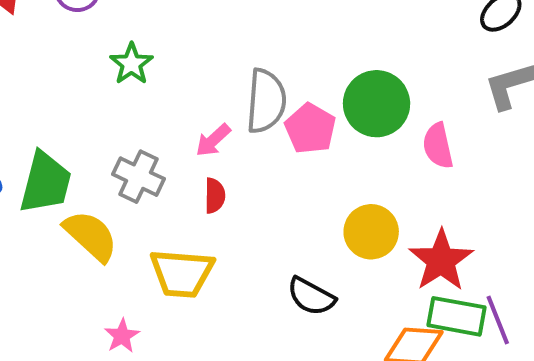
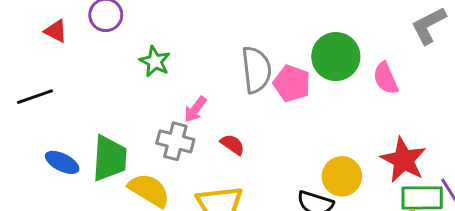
pink arrow: (213, 140) -> (195, 109), moved
red semicircle: (215, 196) -> (232, 144), turned -45
yellow circle: (371, 232) -> (342, 176), moved

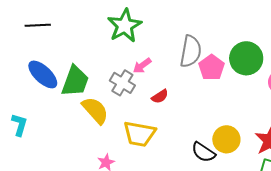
green star: (155, 61) -> (125, 26), size x1.6
red semicircle: (232, 144) -> (160, 96), turned 96
blue ellipse: (62, 162) -> (43, 74), size x1.4

